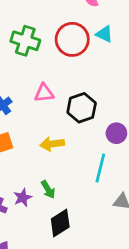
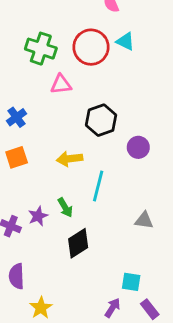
pink triangle: (44, 93) -> (61, 84), moved
cyan line: (100, 168) -> (98, 186), moved

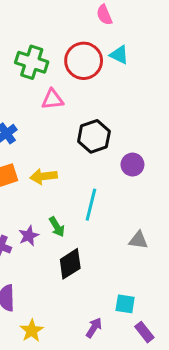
yellow arrow: (70, 159) -> (44, 176), moved
purple arrow: (112, 308) -> (94, 328), moved

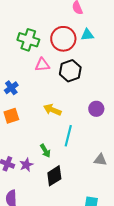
cyan triangle: (119, 55) -> (87, 35), turned -32
black hexagon: (94, 136) -> (70, 71), moved
yellow arrow: (44, 176) -> (52, 110), moved, turned 30
purple star: (29, 236) -> (26, 165), moved

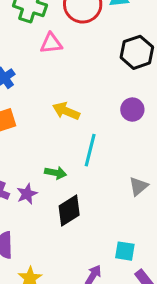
black hexagon: (70, 71) -> (137, 52), moved
green arrow: (45, 151) -> (56, 173), turned -48
gray triangle: (100, 160) -> (138, 186), turned -48

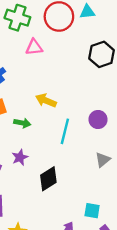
purple circle: (132, 110) -> (98, 119), moved
green arrow: (56, 173) -> (22, 123), moved
purple star: (27, 194) -> (20, 157), moved

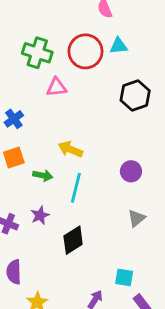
cyan line: (65, 131) -> (76, 188), moved

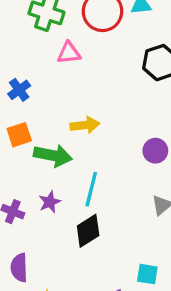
yellow arrow: (70, 149) -> (85, 125), turned 150
green arrow: (43, 175) -> (53, 155), size x1.6
cyan line: (76, 188) -> (91, 189), moved

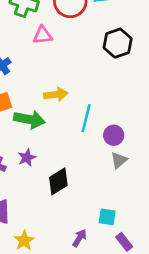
purple circle: (155, 151) -> (114, 135), moved
cyan line: (91, 189) -> (86, 118), moved

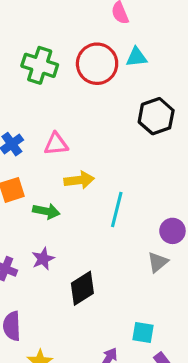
pink triangle: (43, 35) -> (56, 144), moved
green arrow: (29, 119) -> (46, 211), size x0.7
purple circle: (114, 135) -> (172, 231), moved

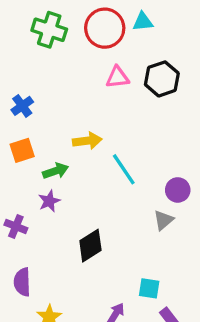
pink triangle: (56, 144) -> (117, 77), moved
cyan line: (117, 210) -> (124, 169), turned -48
green arrow: (46, 211) -> (56, 171), turned -30
purple star: (43, 259) -> (49, 201), moved

